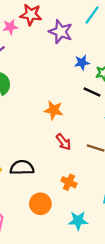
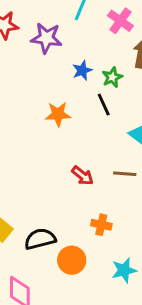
black line: (92, 92) -> (104, 105), turned 54
orange star: (54, 110) -> (58, 114), moved
black semicircle: (22, 168) -> (40, 239), moved

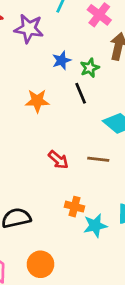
orange circle: (72, 260) -> (40, 264), moved
cyan star: (124, 270) -> (95, 226), moved

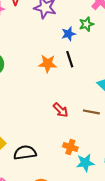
green star: (90, 68) -> (86, 24), moved
black line: (81, 93) -> (70, 59), moved

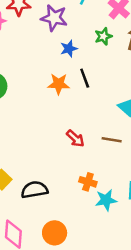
blue star: (69, 34) -> (69, 49), moved

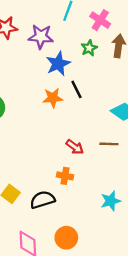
blue star: (69, 49) -> (58, 64), size x1.5
orange cross: (88, 182) -> (65, 176), moved

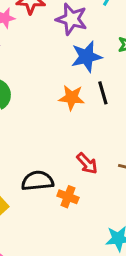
black semicircle: (42, 200) -> (37, 181), moved

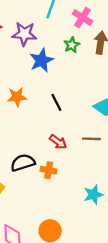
black line: (103, 93) -> (56, 102), moved
orange star: (72, 98) -> (17, 97), moved

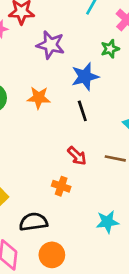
purple star: (24, 34) -> (51, 45), moved
blue star: (41, 60) -> (85, 77), moved
black semicircle: (23, 163) -> (33, 222), moved

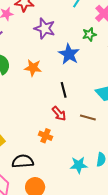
blue star: (85, 77) -> (69, 54), turned -30
black line: (82, 111) -> (64, 90), moved

